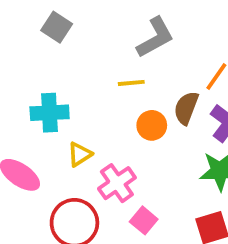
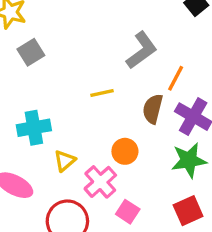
gray square: (57, 27) -> (31, 52), turned 32
gray L-shape: (155, 38) -> (142, 50), moved
orange circle: (152, 125) -> (125, 151), moved

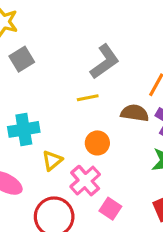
gray L-shape: (142, 50) -> (105, 62), moved
brown semicircle: (153, 109) -> (135, 113), turned 84
orange circle: (125, 151) -> (97, 143), moved

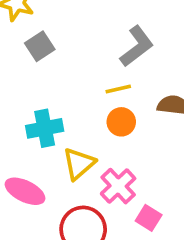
orange circle: (97, 143) -> (121, 122), moved
yellow triangle: (52, 160) -> (79, 164), size x1.4

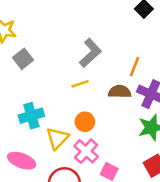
orange circle: (121, 122) -> (85, 122), moved

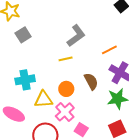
orange line: (135, 67) -> (109, 50), turned 35
brown semicircle: (120, 92) -> (91, 81), moved, turned 54
yellow triangle: (57, 138) -> (43, 99), turned 36

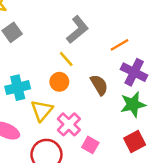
yellow line: (66, 59) -> (66, 59), turned 64
orange circle: (66, 89) -> (59, 82), moved
yellow triangle: (43, 99) -> (42, 110), turned -42

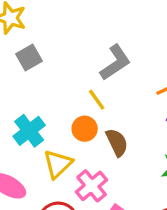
brown semicircle: (99, 85) -> (117, 142), moved
cyan cross: (18, 88) -> (29, 131), turned -30

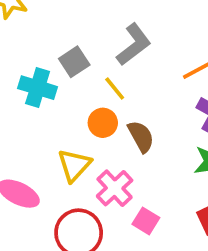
gray square: (29, 57) -> (74, 62), moved
cyan cross: (29, 131) -> (38, 88), moved, turned -32

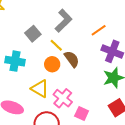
cyan cross: (38, 88) -> (15, 61), moved
brown semicircle: (141, 136) -> (72, 59), moved
yellow triangle: (74, 165) -> (40, 89), turned -36

